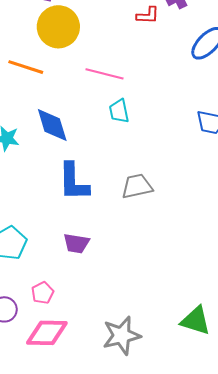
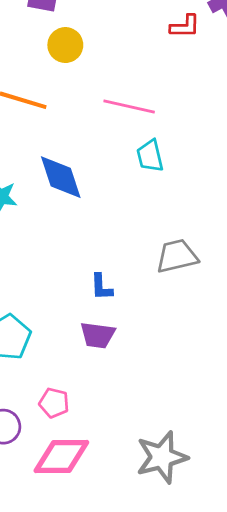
yellow circle: (58, 27) -> (65, 45), size x0.6
blue L-shape: (74, 182) -> (101, 287), moved, size x0.5
pink pentagon: (43, 293) -> (54, 403), turned -30

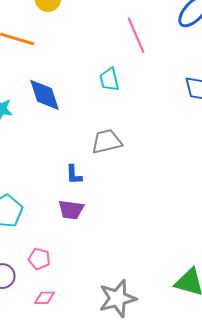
pink line: (129, 106) -> (136, 35), moved, turned 54
gray trapezoid: (177, 256) -> (107, 142), moved
pink diamond: (61, 456) -> (45, 298), size x0.5

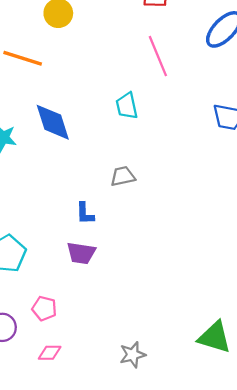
gray trapezoid: (107, 142) -> (123, 176), size x0.7
gray star: (118, 298) -> (133, 355), size x0.6

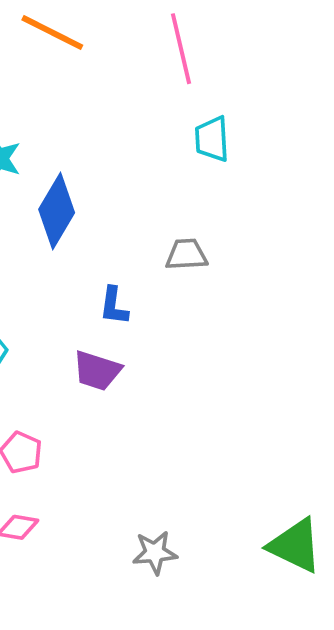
pink line: (158, 56) -> (181, 49), moved
blue diamond: (53, 122) -> (57, 211), moved, turned 39

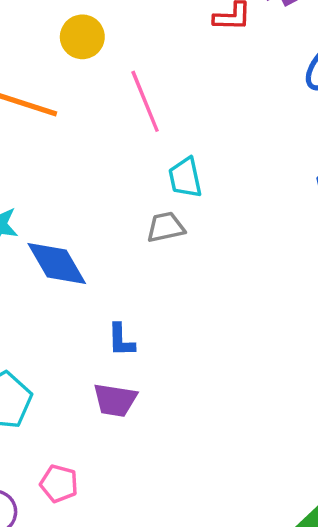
blue diamond: (57, 211) -> (57, 263), turned -52
gray trapezoid: (186, 255) -> (166, 227), moved

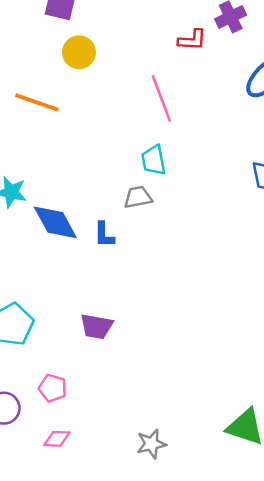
pink line: (145, 101) -> (161, 98), moved
blue L-shape: (121, 340) -> (104, 235), moved

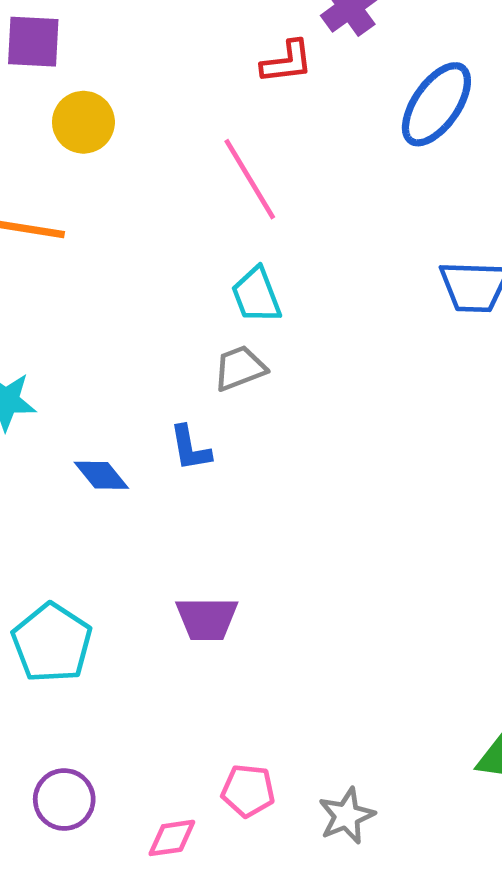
blue diamond: (55, 222) -> (101, 475), moved, size x0.6
pink pentagon: (53, 388) -> (248, 791), moved

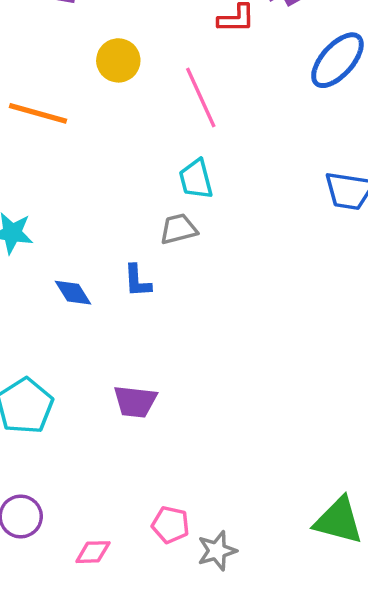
yellow circle: (83, 122) -> (118, 60), moved
pink pentagon: (248, 791) -> (170, 525), moved

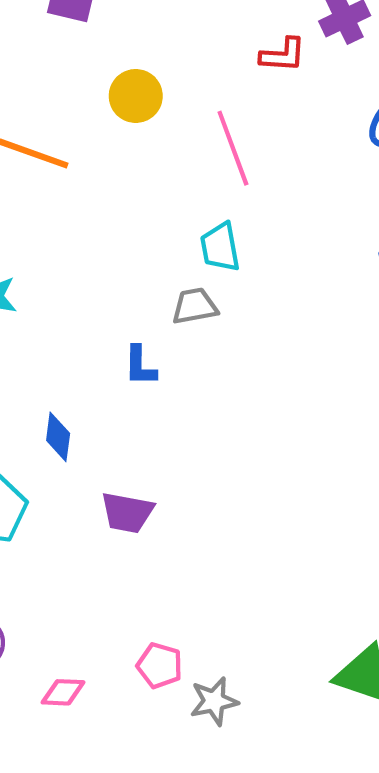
blue diamond: (73, 293) -> (58, 437), moved, turned 36

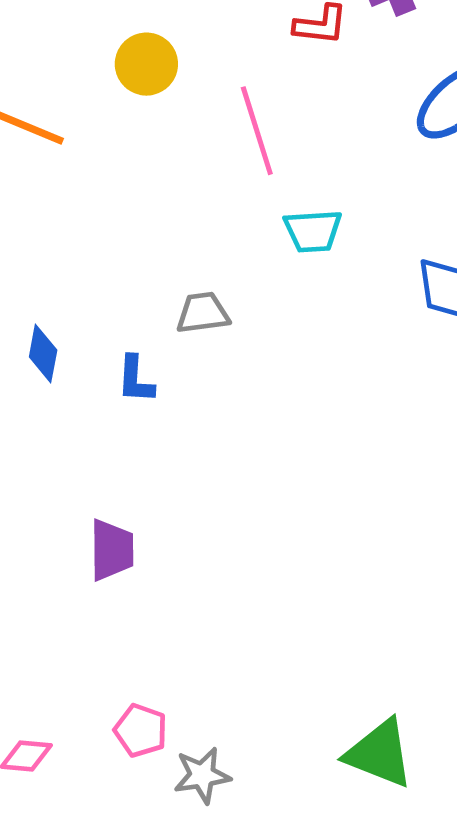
cyan trapezoid: (220, 247) -> (313, 231), moved, turned -86
blue diamond: (58, 437) -> (43, 354), moved
purple trapezoid: (127, 513) -> (112, 550), turned -104

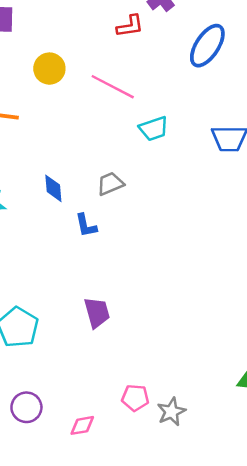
pink line: (257, 131) -> (113, 87), turned -30
blue diamond: (43, 354) -> (53, 188), moved

